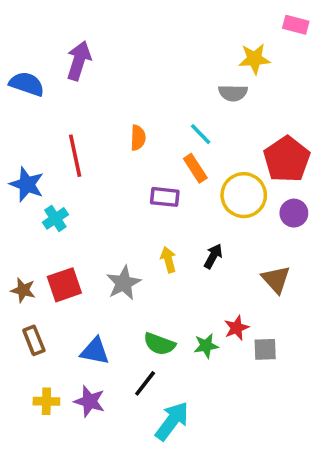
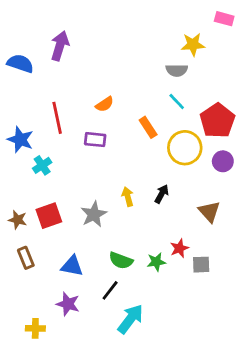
cyan line: (201, 134) -> (177, 102), moved
orange semicircle: (138, 138) -> (105, 104), turned 54
purple rectangle: (165, 197) -> (95, 140), moved
yellow cross: (46, 401) -> (35, 328), moved

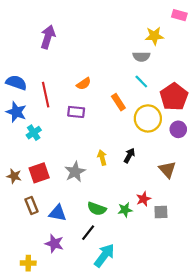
blue semicircle: (20, 63) -> (16, 83), moved
brown rectangle: (26, 258) -> (32, 205), moved

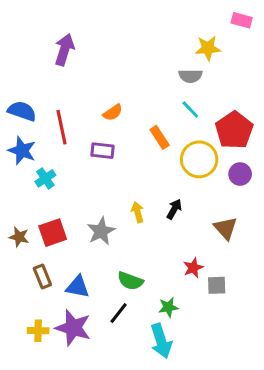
green star: (125, 210) -> (168, 307), moved
purple star: (54, 244) -> (73, 328), size x1.4
cyan arrow: (104, 255) -> (161, 341), moved, turned 125
yellow cross: (28, 263) -> (38, 331), moved

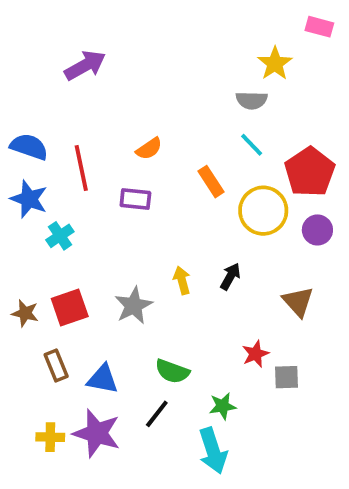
yellow star: (208, 48) -> (275, 63), turned -30
purple arrow: (64, 50) -> (85, 65), turned 44

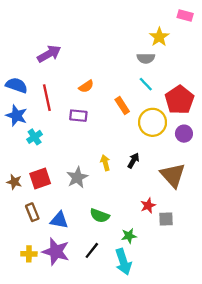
purple arrow: (85, 65) -> (49, 54), moved
brown triangle: (298, 302) -> (173, 175), size x1.4
black line: (157, 414) -> (92, 250), moved

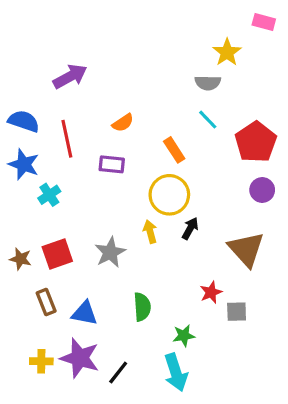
yellow circle: (153, 122) -> (169, 195), moved
green semicircle: (100, 216) -> (142, 307), turned -114
black line: (92, 250) -> (118, 372), moved

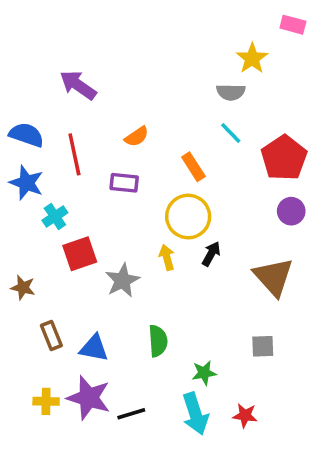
purple arrow: (70, 76) -> (78, 85), turned -116
red square: (57, 254) -> (80, 254), moved
red star: (211, 292) -> (245, 415), moved, turned 30
black line: (118, 372) -> (131, 414), turned 35

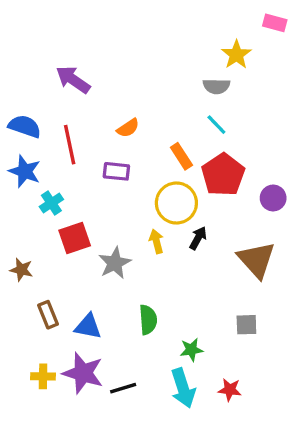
red pentagon: (284, 158) -> (223, 175), moved

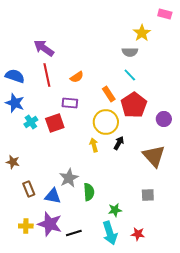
red line: (70, 145) -> (47, 75), moved
red square: (75, 238) -> (55, 123), moved
gray star: (115, 263) -> (69, 178), moved

